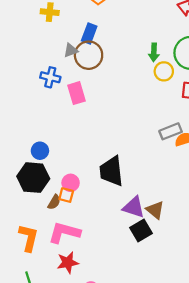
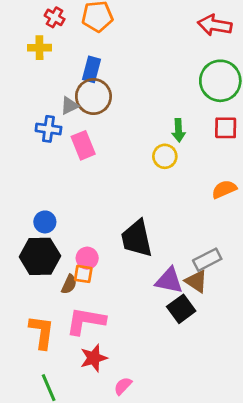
gray triangle: (71, 50) -> (69, 106), moved
green arrow: (154, 52) -> (179, 130), moved
yellow circle: (164, 71) -> (165, 156), moved
gray rectangle: (171, 131) -> (207, 260), moved

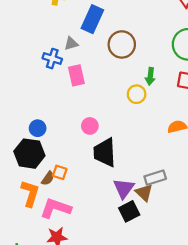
blue rectangle: (91, 69) -> (92, 19), size x1.4
brown circle: (93, 96) -> (122, 44), moved
pink circle: (87, 258) -> (90, 126), moved
purple triangle: (169, 281) -> (124, 188), turned 45
orange L-shape: (42, 332) -> (30, 193), moved

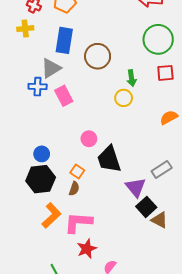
gray triangle: (71, 44) -> (51, 68), size x1.5
orange square: (60, 172) -> (77, 172), moved, turned 32
brown semicircle: (48, 178) -> (74, 189), moved
orange L-shape: (30, 193) -> (51, 215), turned 45
brown triangle: (144, 193) -> (159, 220), moved

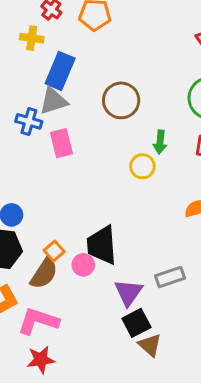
blue rectangle: (64, 40) -> (60, 71), moved
pink circle: (89, 139) -> (83, 265), moved
brown semicircle: (74, 189) -> (44, 273), size x1.6

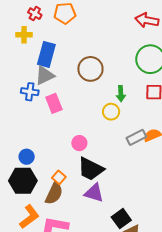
black trapezoid: (102, 245) -> (91, 169), turned -52
pink circle: (83, 265) -> (79, 143), moved
gray rectangle: (170, 277) -> (136, 137), moved
purple triangle: (128, 292) -> (94, 193), moved, turned -40

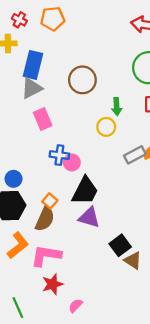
blue cross: (30, 92) -> (59, 155), moved
black trapezoid: (91, 169) -> (85, 191), turned -88

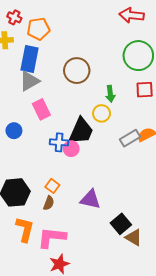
orange pentagon: (53, 19) -> (38, 29), moved
blue circle: (14, 179) -> (14, 131), moved
black trapezoid: (85, 191) -> (81, 131), moved
brown semicircle: (45, 219) -> (49, 203), size x0.6
orange L-shape: (18, 245) -> (25, 229), turned -35

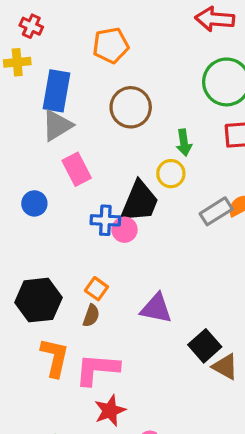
orange pentagon: (38, 29) -> (111, 45), moved

